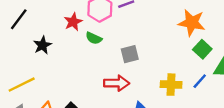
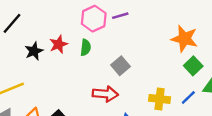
red star: (73, 22) -> (59, 44), moved
green semicircle: (94, 38) -> (86, 47), turned -112
gray square: (130, 54) -> (120, 66), turned -30

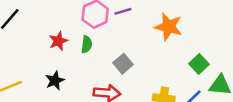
orange star: (184, 39) -> (169, 27), moved
black star: (34, 51) -> (55, 80), moved

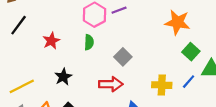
orange star: (169, 27) -> (177, 22), moved
red star: (58, 41) -> (51, 41), moved

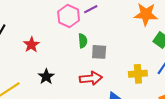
green semicircle: (89, 42) -> (83, 41), moved
gray square: (123, 57) -> (99, 52), turned -35

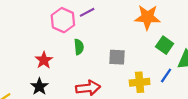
red star: (31, 45) -> (44, 60), moved
gray square: (99, 52) -> (117, 57), moved

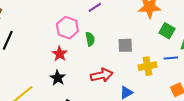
pink hexagon: (63, 20) -> (67, 28), moved
blue line: (166, 75) -> (171, 58), turned 56

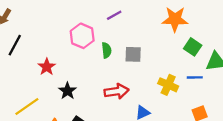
gray square: (125, 45) -> (133, 54), moved
red star: (60, 54) -> (47, 67), moved
yellow cross: (147, 66) -> (168, 85), turned 30

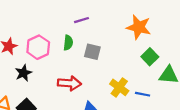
purple line: (114, 15) -> (81, 20), moved
pink hexagon: (82, 36) -> (38, 47), moved
blue line: (195, 77) -> (143, 94), moved

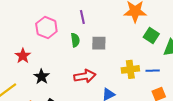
purple line: (81, 20) -> (82, 17), turned -72
pink hexagon: (38, 47) -> (46, 28), moved
yellow cross: (119, 87) -> (130, 69), turned -30

